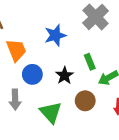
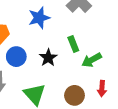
brown circle: (85, 101) -> (74, 95), moved

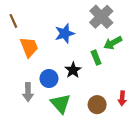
blue circle: (16, 57) -> (49, 78), moved
green arrow: (92, 60) -> (113, 43), moved

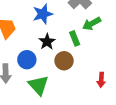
black star: (73, 70) -> (47, 42), moved
brown circle: (97, 105) -> (64, 61), moved

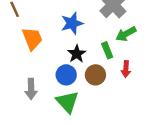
blue circle: (27, 60) -> (66, 75), moved
red arrow: (101, 80) -> (126, 69), moved

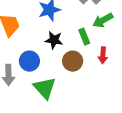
black star: (77, 54) -> (54, 40), turned -30
blue circle: (66, 75) -> (29, 61), moved

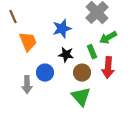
red arrow: (103, 55) -> (108, 68), size x1.5
green triangle: (45, 88) -> (81, 97), moved

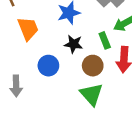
gray arrow: (27, 85) -> (16, 86), moved

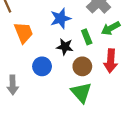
green rectangle: (105, 40) -> (87, 37), moved

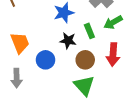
orange trapezoid: (24, 33) -> (20, 43), moved

